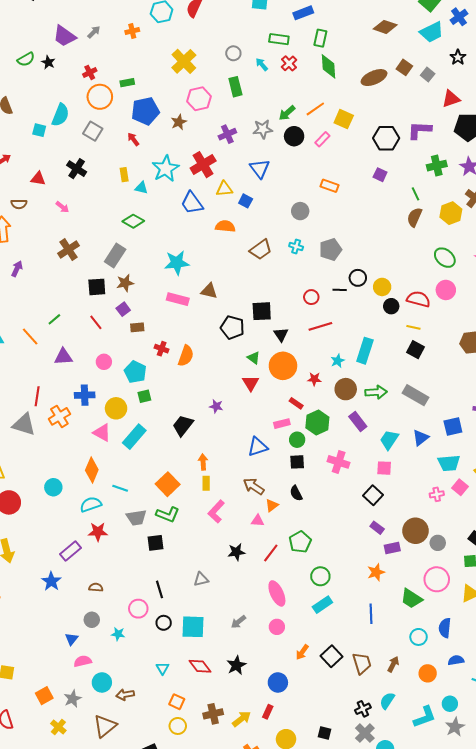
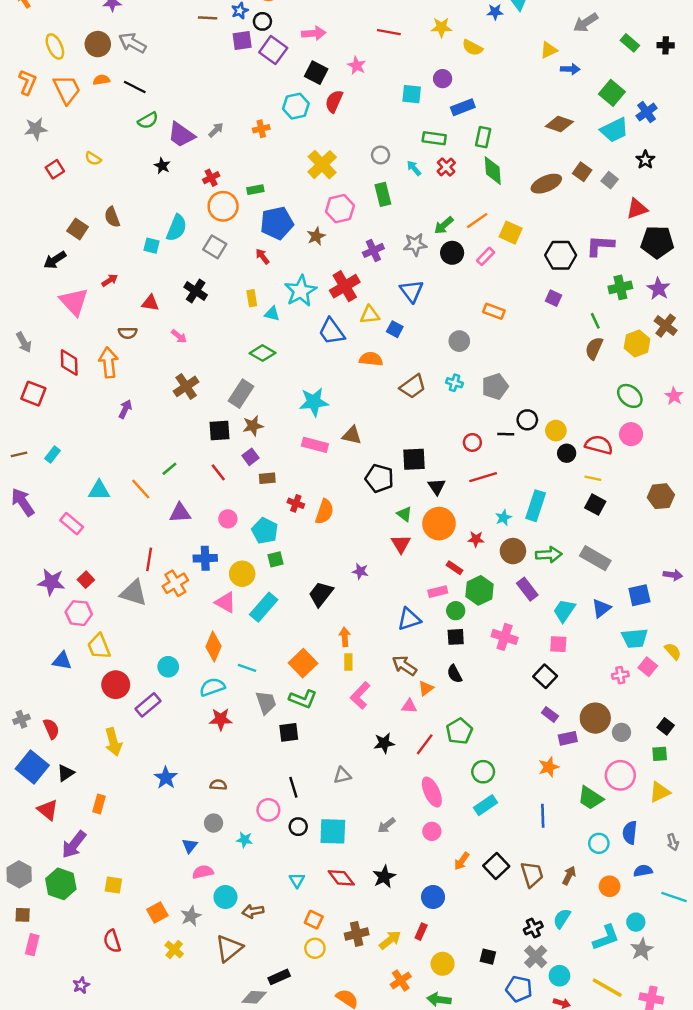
green semicircle: (26, 59) -> (148, 120), moved
gray trapezoid: (136, 518) -> (266, 703), turned -100
purple rectangle: (71, 551) -> (148, 705), moved

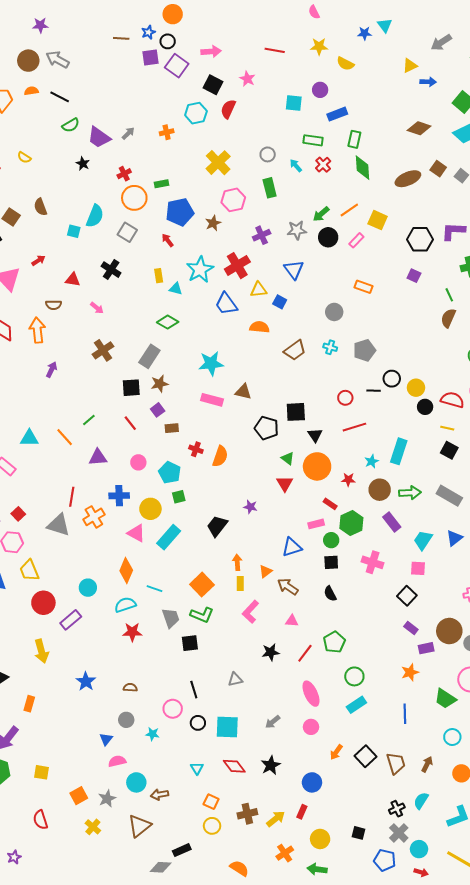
orange triangle: (426, 688) -> (266, 571), moved

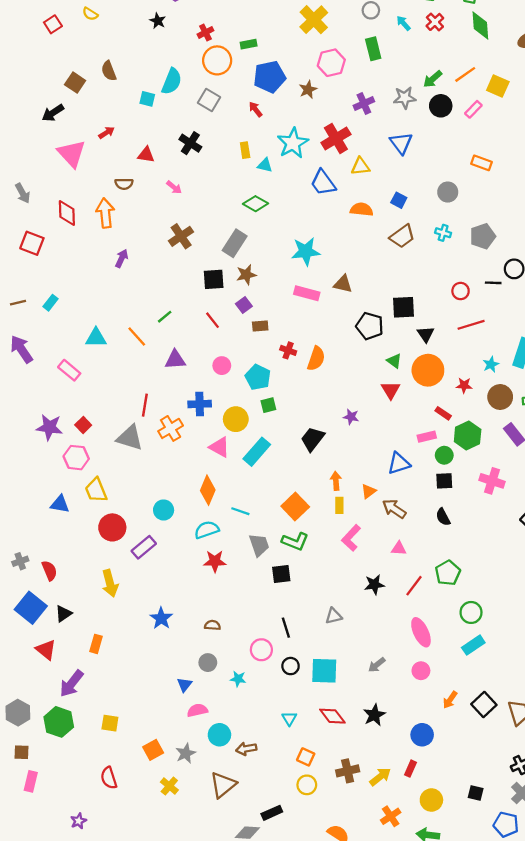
blue square: (280, 302) -> (399, 200), moved

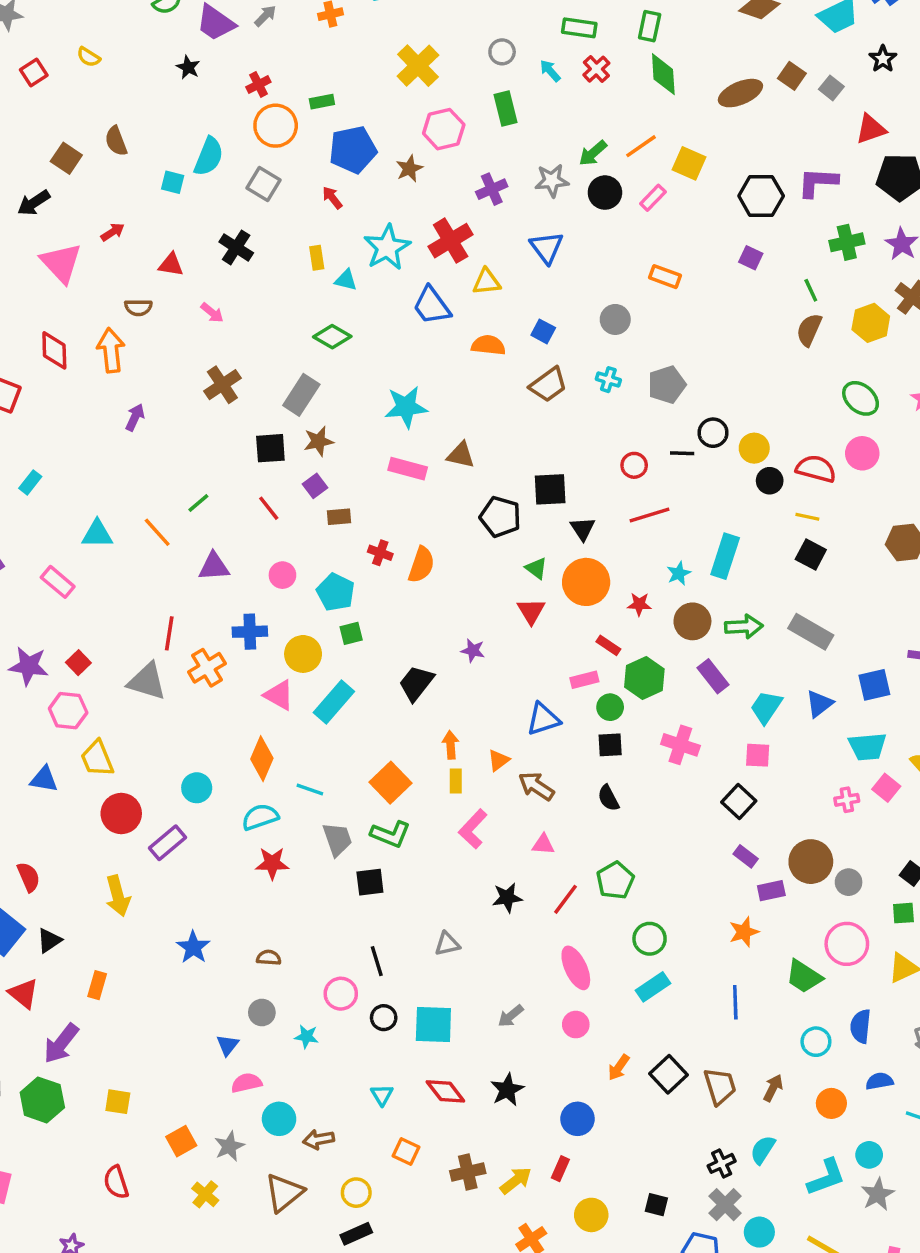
yellow circle: (307, 785) -> (356, 1193), moved

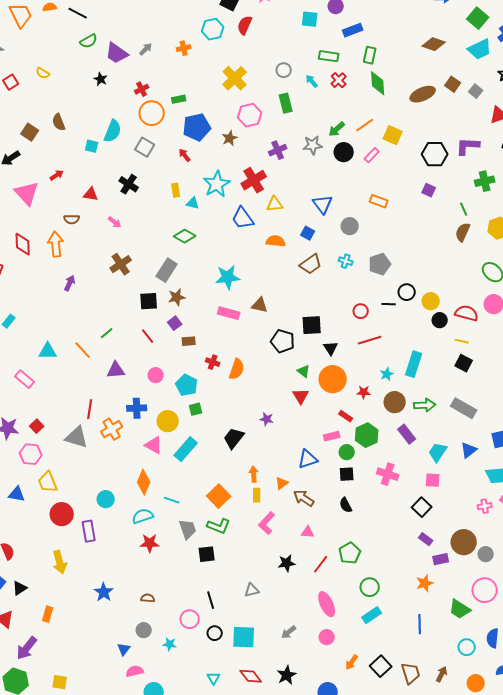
blue triangle: (547, 247) -> (323, 204), moved
purple rectangle: (168, 843) -> (89, 531), turned -60

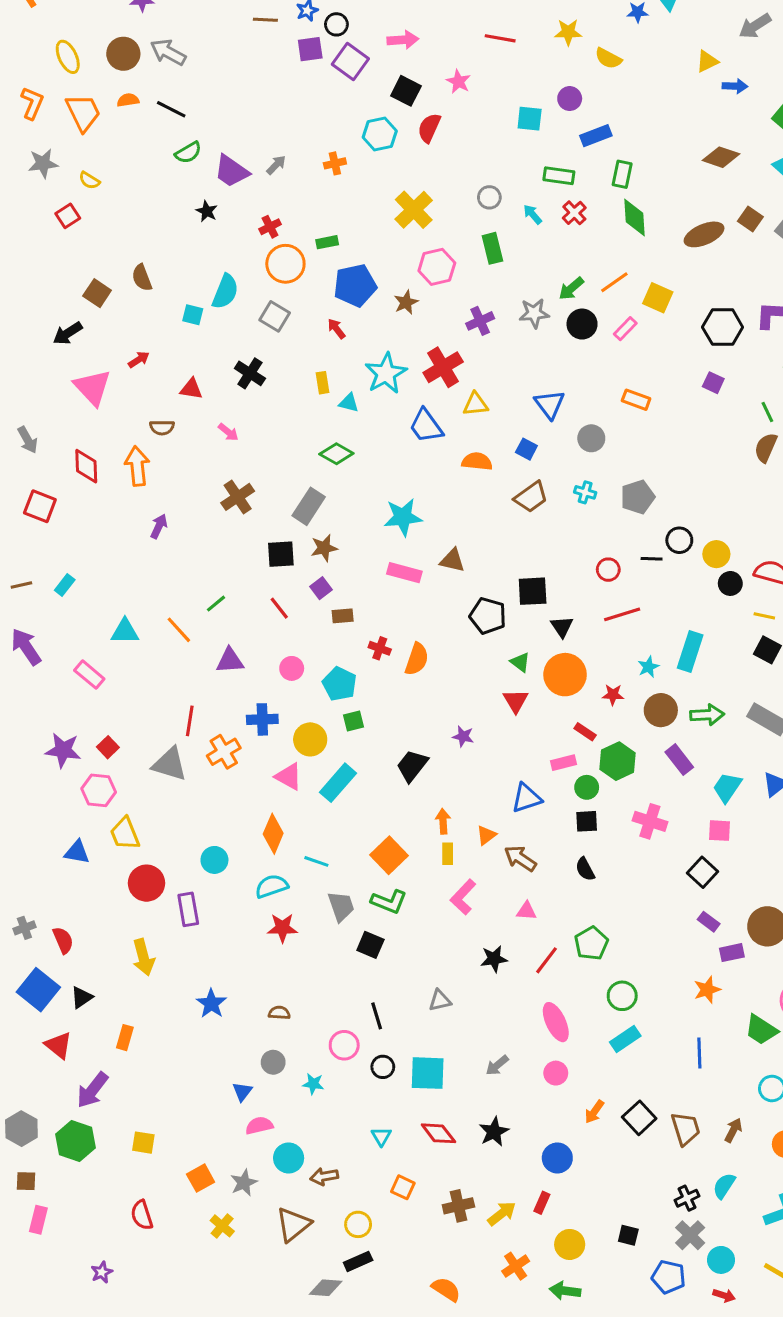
yellow semicircle: (43, 73) -> (89, 180), moved
black square: (207, 554) -> (370, 945), turned 30

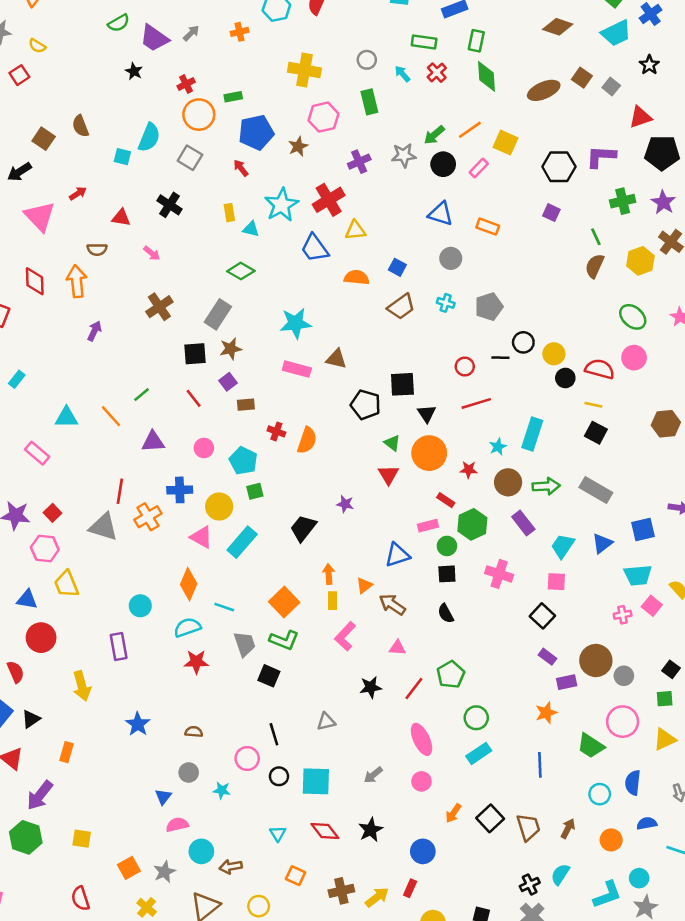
yellow cross: (414, 210) -> (304, 70), turned -36
blue triangle: (550, 404) -> (441, 214), moved, turned -36
red circle: (146, 883) -> (41, 638), moved

